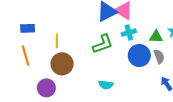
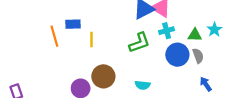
blue rectangle: (28, 28) -> (73, 24), moved
orange line: (25, 56) -> (54, 36), moved
brown circle: (62, 64) -> (103, 76), moved

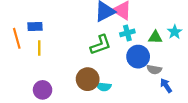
yellow line: (91, 39) -> (39, 48), moved
gray semicircle: (198, 56) -> (154, 69), moved, turned 120
brown circle: (103, 76) -> (88, 79), moved

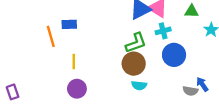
green triangle: (155, 37) -> (191, 11), moved
yellow line: (39, 48) -> (74, 61), moved
gray semicircle: (154, 69) -> (190, 91), moved
brown circle: (88, 79) -> (134, 64), moved

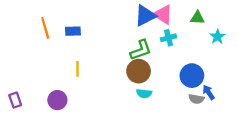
orange line: (51, 36) -> (45, 28), moved
blue circle: (174, 55) -> (192, 76), moved
purple circle: (77, 89) -> (57, 100), moved

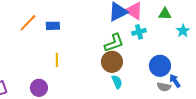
orange line: (45, 28) -> (28, 23), turned 60
cyan semicircle: (144, 93) -> (117, 82), turned -120

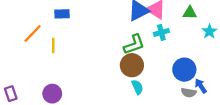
orange line: (28, 23) -> (33, 34), moved
blue rectangle: (53, 26) -> (62, 14), moved
yellow line: (57, 60) -> (53, 46), moved

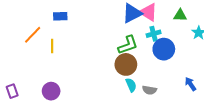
blue circle: (184, 70) -> (164, 49), moved
gray semicircle: (189, 93) -> (149, 90), moved

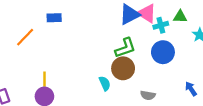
cyan cross: (154, 34) -> (161, 25), moved
yellow line: (52, 46) -> (44, 79), moved
cyan semicircle: (131, 85) -> (105, 83), moved

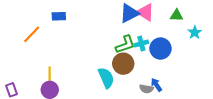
cyan cross: (161, 25) -> (141, 43), moved
cyan semicircle: (105, 83) -> (106, 78), size x1.5
blue arrow: (191, 89) -> (156, 85), moved

